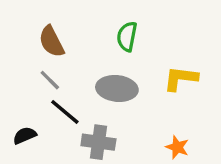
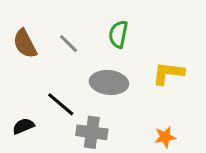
brown semicircle: (51, 42) -> (25, 44), moved
gray line: (50, 80) -> (68, 44), moved
orange star: (177, 147) -> (165, 137), turned -30

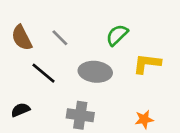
green semicircle: (118, 34) -> (117, 35), moved, turned 35
black line: (61, 104) -> (44, 73), moved

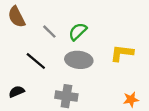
green semicircle: (117, 35) -> (78, 32), moved
brown semicircle: (22, 38) -> (17, 17), moved
orange star: (144, 119) -> (131, 100), moved

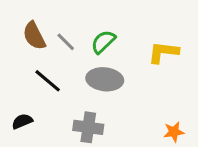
brown semicircle: (17, 17) -> (34, 36), moved
yellow L-shape: (122, 53) -> (163, 52), moved

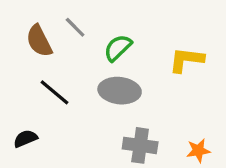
gray line: (66, 42) -> (75, 27), moved
gray cross: (88, 127) -> (140, 145), moved

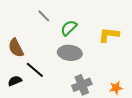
brown semicircle: (39, 41) -> (16, 48), moved
black line: (54, 92) -> (35, 70), moved
gray cross: (140, 145) -> (82, 85), turned -30

